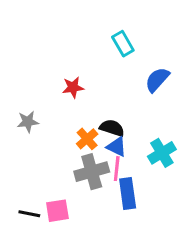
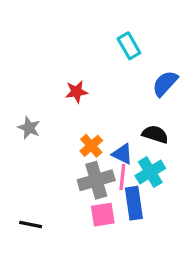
gray star: (28, 122) -> (29, 128), turned 30
black semicircle: (112, 128) -> (155, 134), moved
cyan cross: (162, 153) -> (150, 172), moved
pink square: (57, 211) -> (103, 215), moved

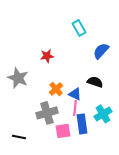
gray star: (29, 128) -> (18, 78), size x1.5
cyan cross: (150, 172) -> (103, 114), moved
gray cross: (96, 180) -> (47, 113), moved

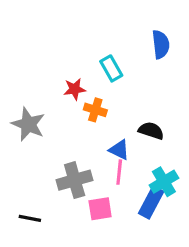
cyan rectangle: (79, 28) -> (111, 68), moved
blue semicircle: (101, 51) -> (161, 44), moved, turned 132
orange cross: (56, 89) -> (95, 110), moved, turned -32
blue rectangle: (82, 124) -> (151, 202), moved, turned 36

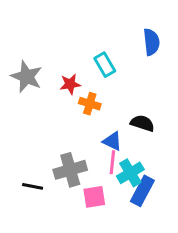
gray star: (28, 124) -> (27, 77), moved
cyan cross: (164, 182) -> (130, 173), moved
black line: (30, 218) -> (33, 186), moved

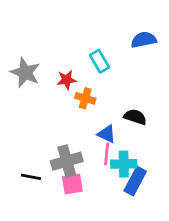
blue semicircle: (151, 42) -> (144, 40), turned -95
cyan cross: (130, 173) -> (124, 164), turned 30
pink square: (94, 197) -> (72, 184), moved

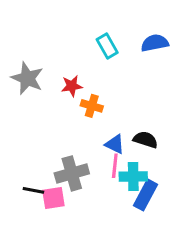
cyan rectangle: (99, 61) -> (107, 46), moved
black semicircle: (135, 117) -> (146, 140), moved
pink square: (72, 184) -> (53, 198), moved

